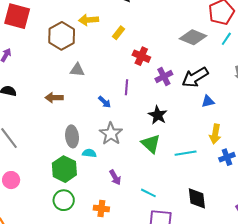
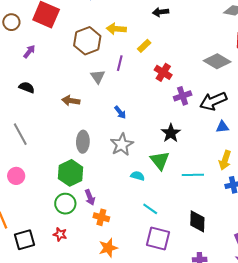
gray triangle: (77, 70) -> (98, 77), turned 42
purple line: (127, 87) -> (120, 63), moved
cyan semicircle: (89, 153) -> (138, 176), moved
purple arrow: (115, 177) -> (90, 197), moved

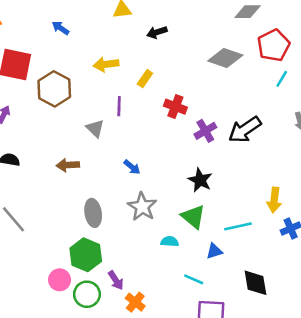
brown hexagon: (87, 41) -> (54, 89), moved
gray diamond: (217, 61) -> (225, 58), moved
blue triangle: (222, 127) -> (214, 251), moved
pink circle: (16, 176) -> (60, 280), moved
orange cross: (101, 217) -> (135, 302), turned 35

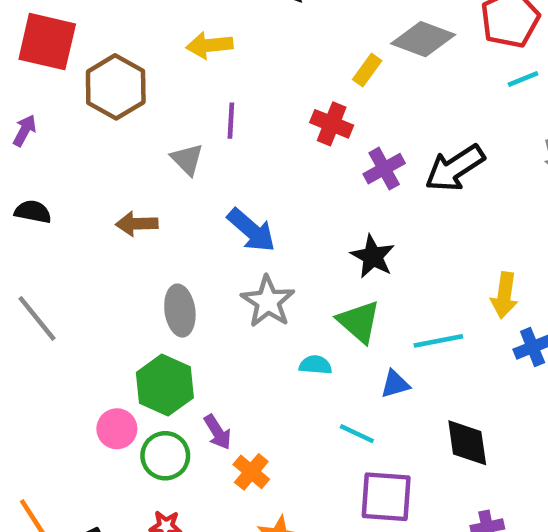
yellow rectangle: (145, 79) -> (367, 70), moved
cyan line: (282, 79) -> (523, 79), turned 36
blue arrow: (132, 167) -> (251, 230), size x1.6

